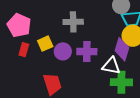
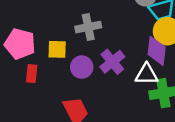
yellow square: (45, 44) -> (57, 49), moved, turned 35
purple cross: (87, 52) -> (112, 62), turned -30

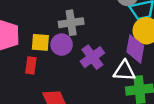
purple circle: (82, 67) -> (62, 45), moved
red rectangle: (32, 74) -> (31, 65), moved

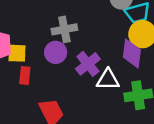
yellow square: (40, 42) -> (17, 53), moved
white triangle: (124, 71) -> (108, 80), moved

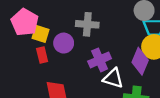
purple circle: (56, 52) -> (64, 43), moved
red rectangle: (25, 75) -> (42, 55), turned -35

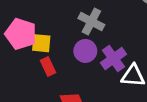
gray cross: (87, 24) -> (91, 22), turned 35
purple circle: (64, 43) -> (85, 51), moved

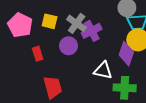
yellow square: (41, 43) -> (50, 21), moved
purple cross: (114, 58) -> (92, 31), moved

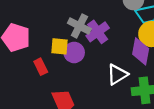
yellow square: (50, 21) -> (59, 46), moved
white triangle: (103, 70) -> (117, 74), turned -36

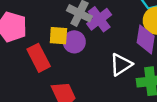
red rectangle: (41, 67) -> (39, 58), size x1.5

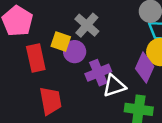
purple cross: (99, 19) -> (98, 73), moved

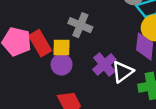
purple circle: (75, 52) -> (62, 65), moved
red rectangle: (36, 58) -> (40, 43), moved

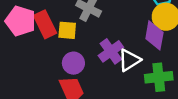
purple circle: (62, 65) -> (73, 63), moved

